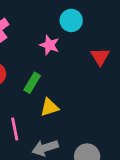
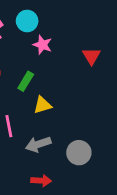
cyan circle: (71, 20) -> (27, 21), moved

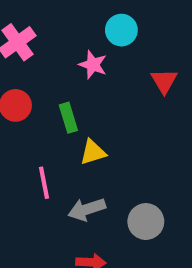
cyan circle: (27, 21) -> (121, 30), moved
green rectangle: (26, 81) -> (68, 118), turned -48

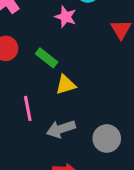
green rectangle: (68, 118) -> (47, 58), turned -35

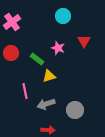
pink star: (66, 17) -> (58, 48), moved

